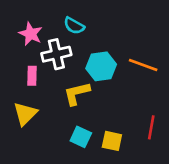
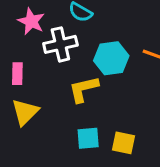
pink rectangle: (32, 76) -> (17, 74), moved
cyan square: (81, 137) -> (88, 138), turned -30

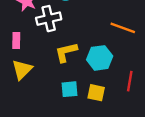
cyan hexagon: (111, 58) -> (100, 58), moved

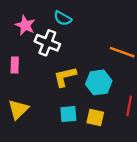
white cross: (49, 19) -> (47, 43), turned 35
yellow triangle: (22, 70) -> (18, 109), moved

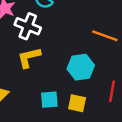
yellow L-shape: (65, 77) -> (29, 57), moved

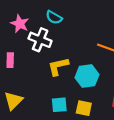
yellow L-shape: (29, 57) -> (58, 66), moved

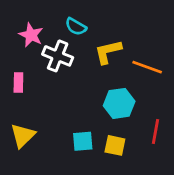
yellow L-shape: (58, 66) -> (108, 52), moved

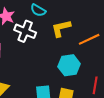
orange line: (147, 67) -> (89, 39), turned -45

